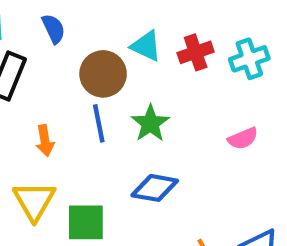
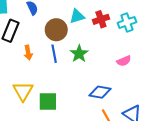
cyan triangle: (146, 46) -> (77, 16), turned -42
orange arrow: (45, 141) -> (28, 53), moved
blue diamond: (155, 188) -> (100, 92), moved

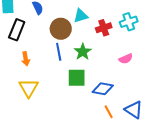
red cross: (101, 19) -> (104, 28), moved
orange arrow: (28, 53) -> (26, 59), moved
green square: (48, 102) -> (77, 78), moved

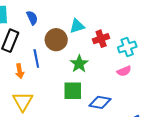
cyan cross: (129, 22) -> (127, 47), moved
blue line: (59, 52) -> (36, 58), moved

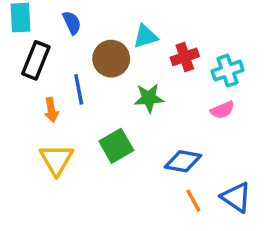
green star: (79, 64) -> (149, 98), turned 30
green square: (73, 91) -> (116, 146), moved, turned -30

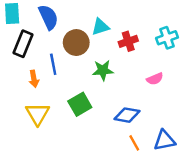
blue semicircle: (72, 23) -> (48, 17), size x1.5
cyan cross: (228, 71) -> (167, 38), moved
blue triangle: (236, 197) -> (165, 141), turned -45

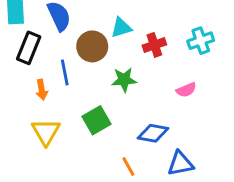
blue triangle: (165, 141) -> (180, 164), moved
orange line: (134, 143) -> (128, 166), moved

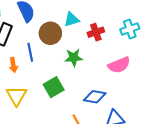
pink semicircle: (186, 90) -> (119, 65), size x1.5

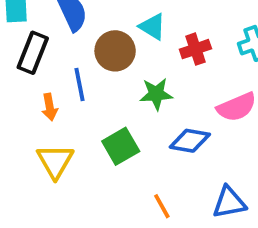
cyan triangle: (72, 19) -> (152, 27), turned 49
blue diamond: (95, 97) -> (190, 141), moved

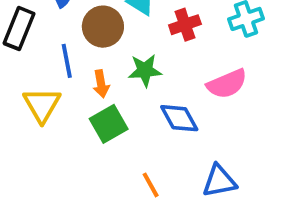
orange arrow: (50, 107) -> (101, 84), moved
blue diamond: (190, 141) -> (179, 118), turned 51
yellow triangle: (55, 161) -> (42, 105), moved

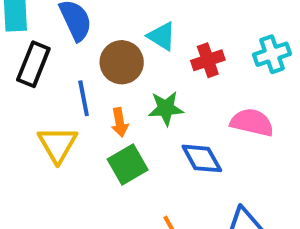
pink semicircle: (227, 84) -> (252, 122), turned -144

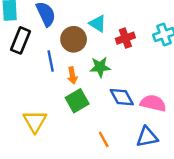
pink semicircle: (252, 122) -> (153, 103), moved
yellow triangle: (58, 144) -> (35, 121), moved

